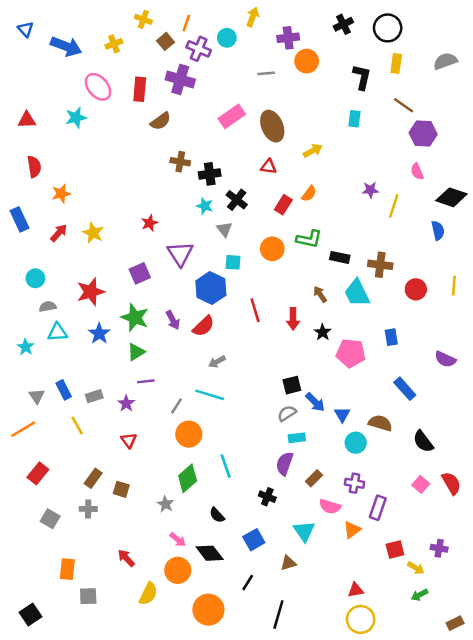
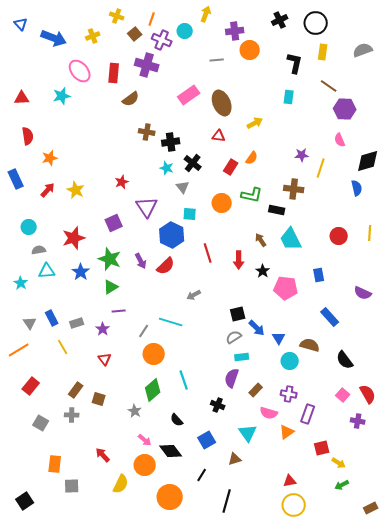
black diamond: (451, 197) -> (368, 161), turned -35
brown cross: (380, 265) -> (294, 189), moved
gray arrow: (217, 362) -> (194, 295), moved
purple cross: (439, 548) -> (358, 421), moved

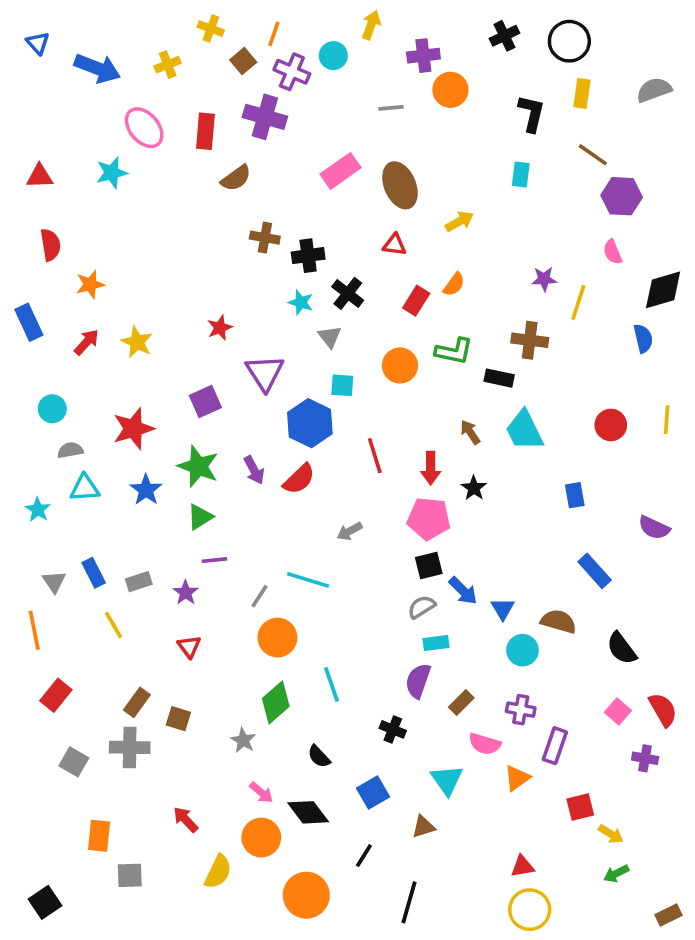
pink pentagon: (286, 288) -> (429, 519), moved
orange line: (19, 350) -> (34, 630), turned -70
gray cross: (72, 415) -> (130, 747), size x1.5

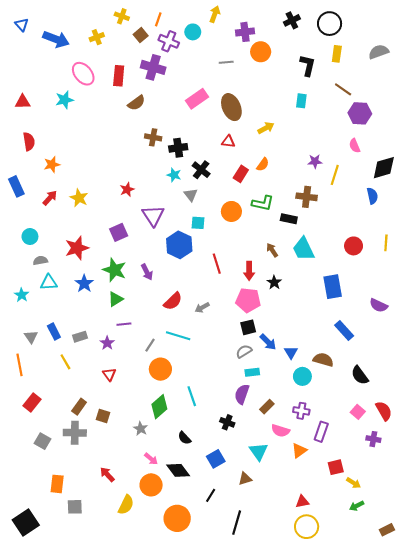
red semicircle: (299, 479) -> (173, 301), moved
blue rectangle: (575, 495) -> (333, 287), size x1.6
black square: (45, 902) -> (26, 523), size x1.4

